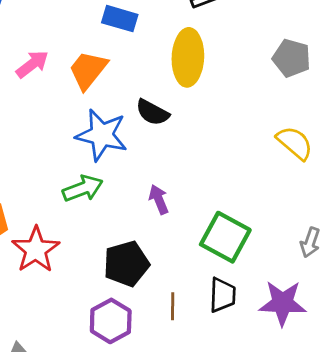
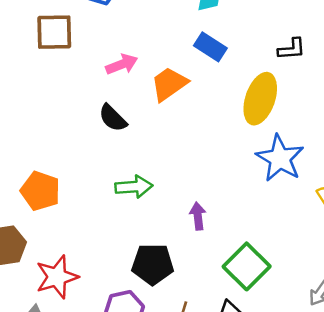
black semicircle: (152, 112) -> (113, 118), moved
blue star: (102, 135) -> (280, 158), moved
red star: (36, 250) -> (57, 277), moved

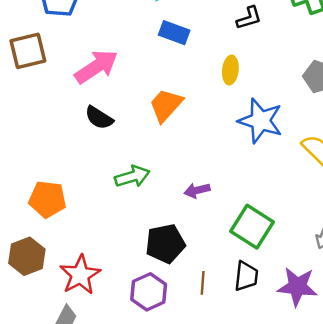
pink arrow: (122, 64) -> (96, 67), size x1.5
orange trapezoid: (169, 84) -> (166, 105), moved
yellow ellipse: (260, 99) -> (230, 70), size x0.6
purple arrow: (198, 216) -> (197, 190), turned -85

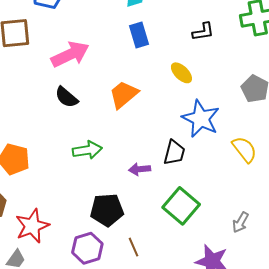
blue rectangle: (174, 33) -> (139, 35), turned 45
yellow ellipse: (230, 70) -> (181, 73), turned -60
black trapezoid: (246, 276) -> (174, 153), moved
brown line: (203, 283) -> (133, 247), turned -36

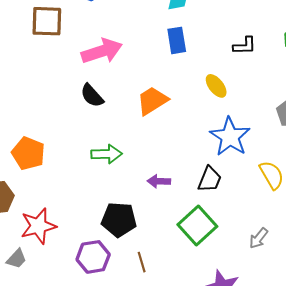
black trapezoid: (174, 153) -> (210, 179), moved
gray arrow: (241, 222) -> (259, 238), moved

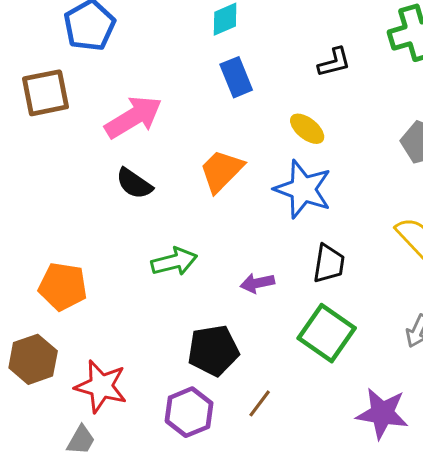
blue star: (230, 137) -> (303, 189), moved
red star: (38, 226) -> (101, 386), turned -30
brown line: (142, 262) -> (260, 403), turned 66

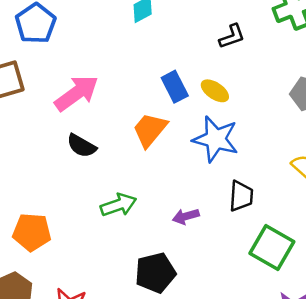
blue rectangle: (236, 77) -> (175, 87), moved
green square: (327, 333) -> (272, 247), moved

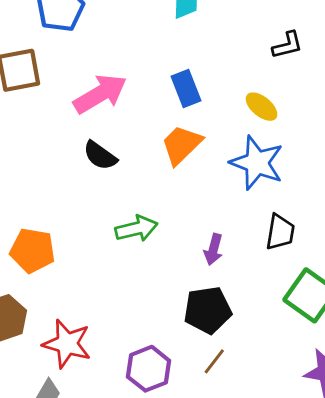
blue rectangle: (175, 87) -> (186, 88), moved
purple arrow: (186, 216) -> (213, 249), turned -65
black pentagon: (155, 273) -> (208, 310), moved

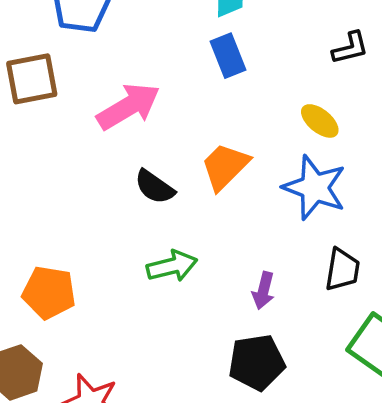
blue rectangle: (186, 88) -> (228, 56), moved
black semicircle: (100, 156) -> (154, 187), moved

